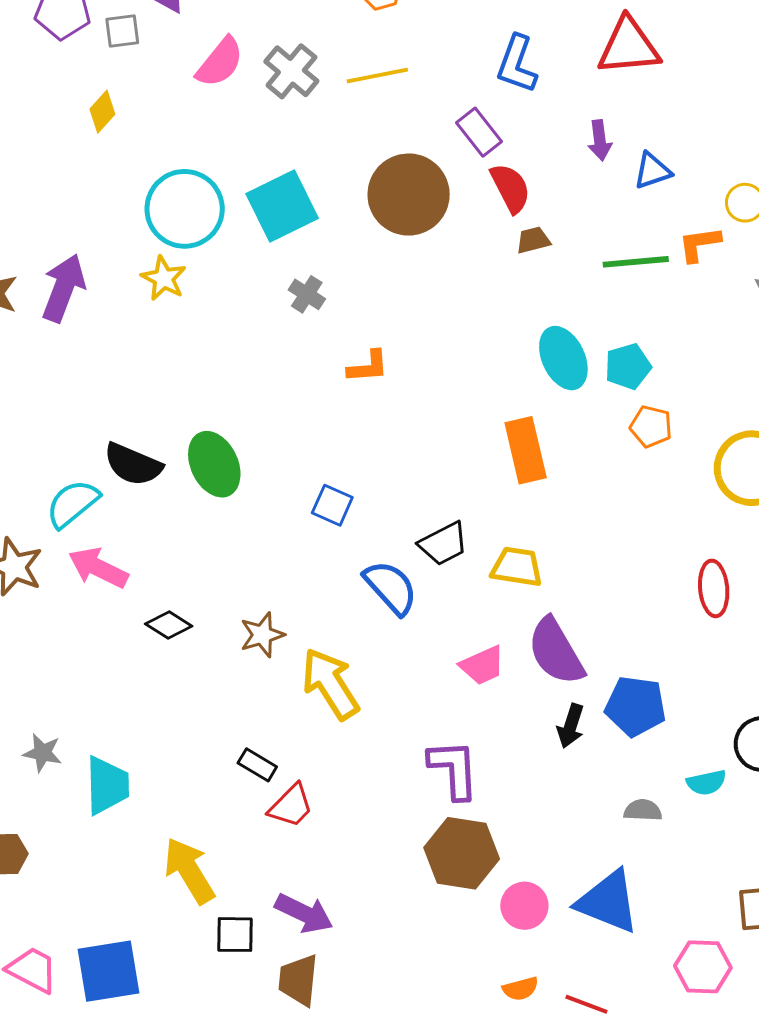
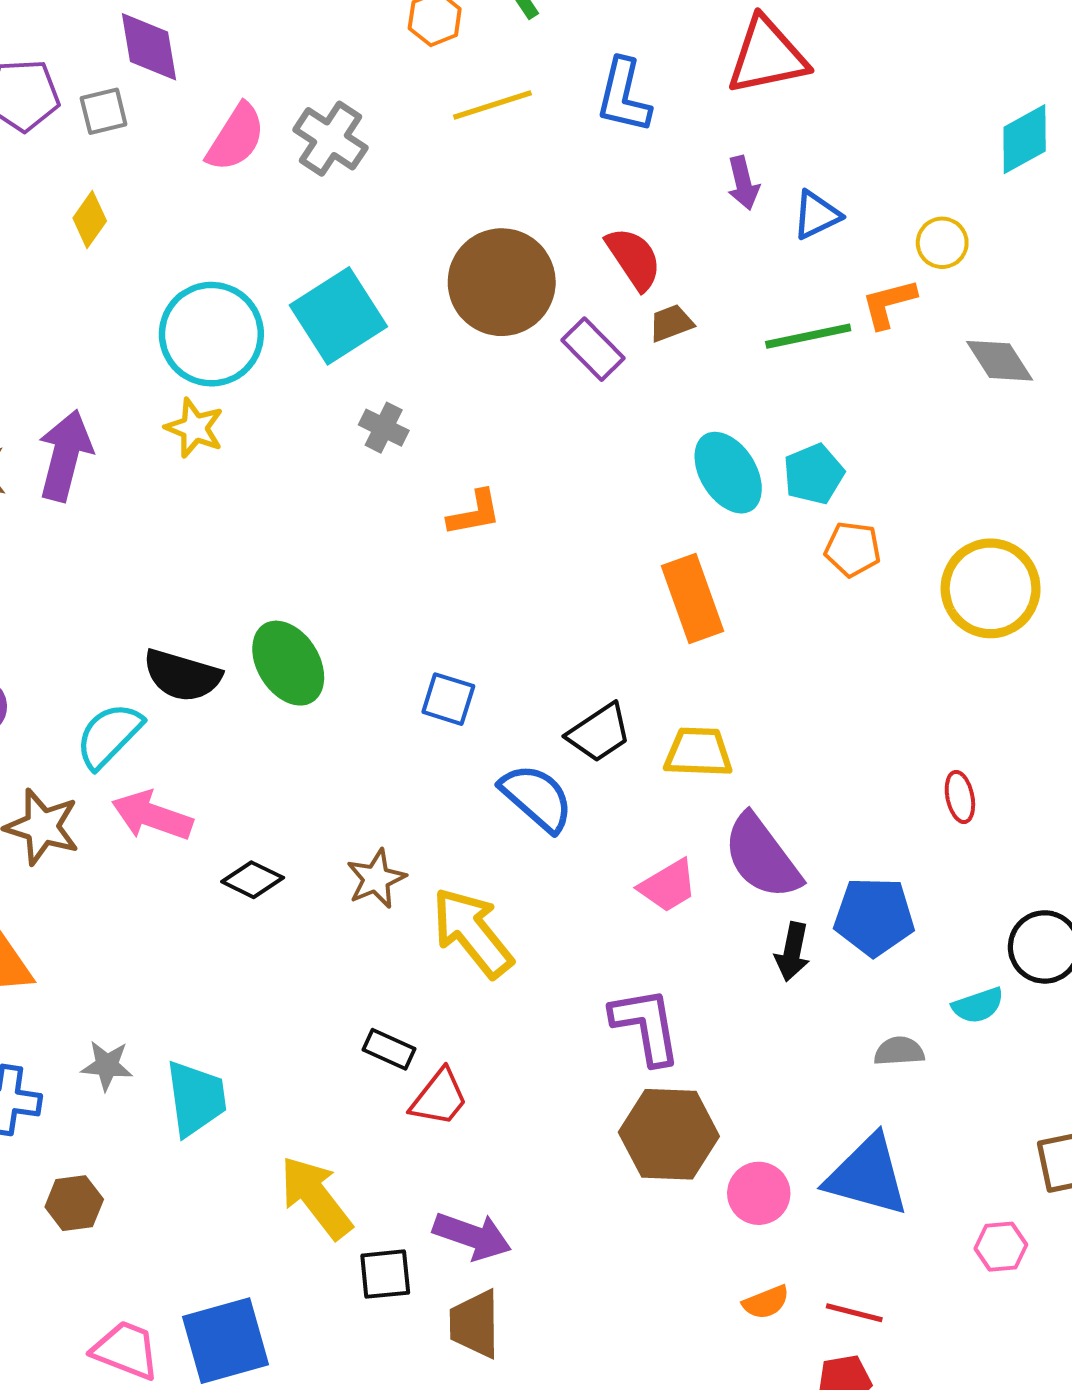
yellow line: (377, 75) -> (492, 105), moved
purple rectangle: (479, 132) -> (593, 349), moved
red ellipse: (714, 588) -> (960, 797), moved, size x0.7
pink hexagon: (703, 967) -> (1001, 1247), size x0.7

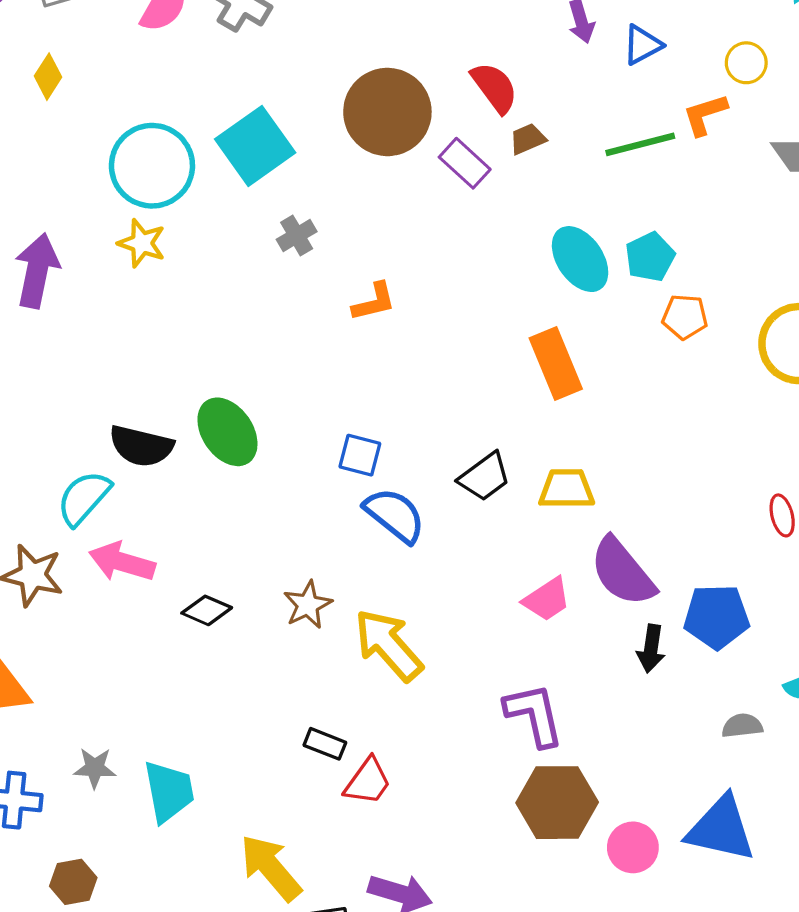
gray cross: (384, 428) -> (297, 236), turned 36
blue semicircle: (537, 798) -> (395, 515), moved

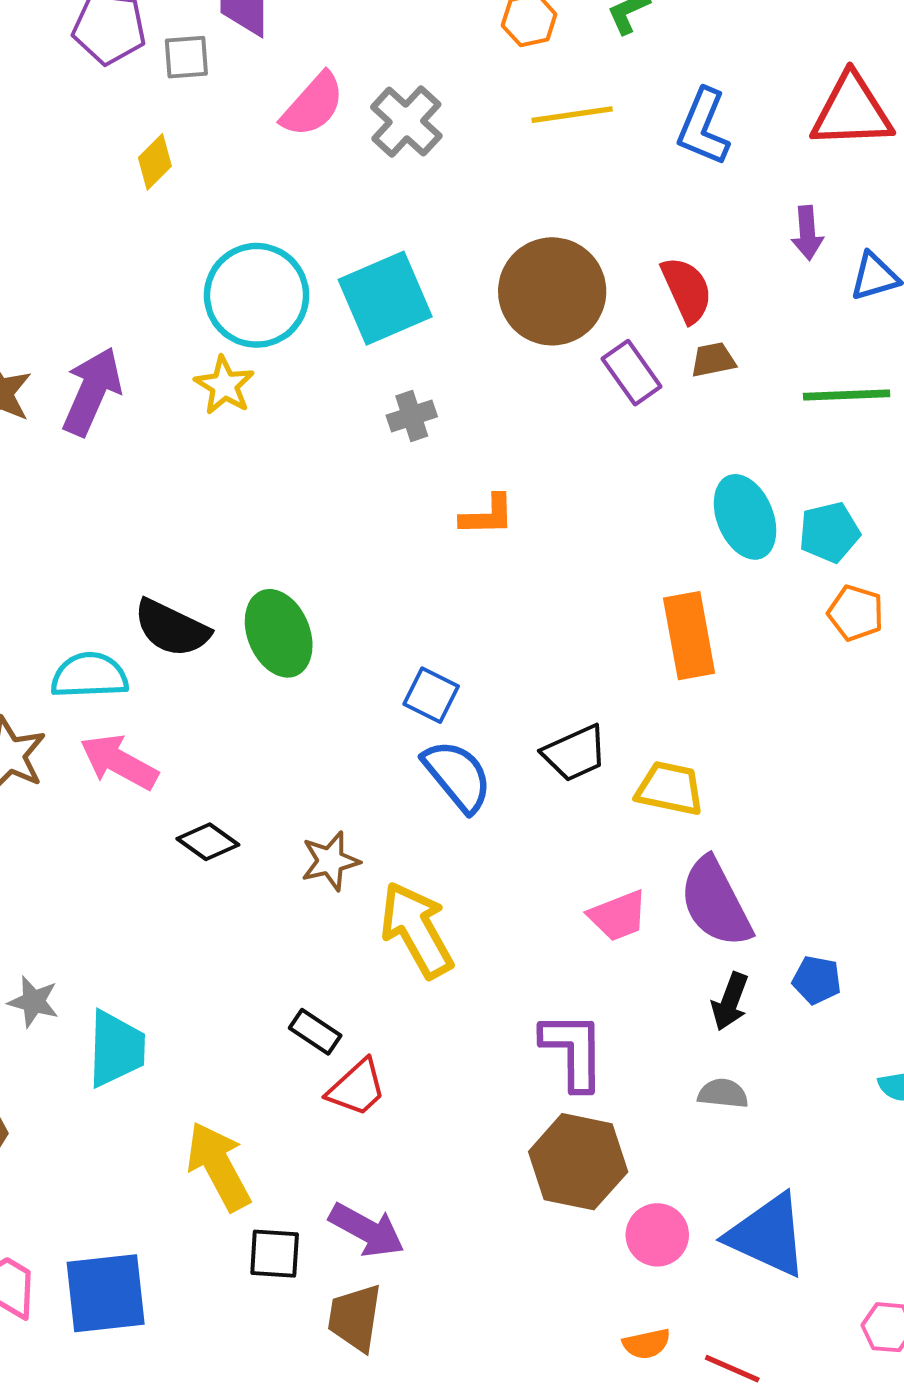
cyan semicircle: (84, 498) -> (89, 676), turned 34
blue pentagon: (717, 617) -> (817, 980), size x0.6
gray semicircle: (742, 726) -> (723, 1094), moved

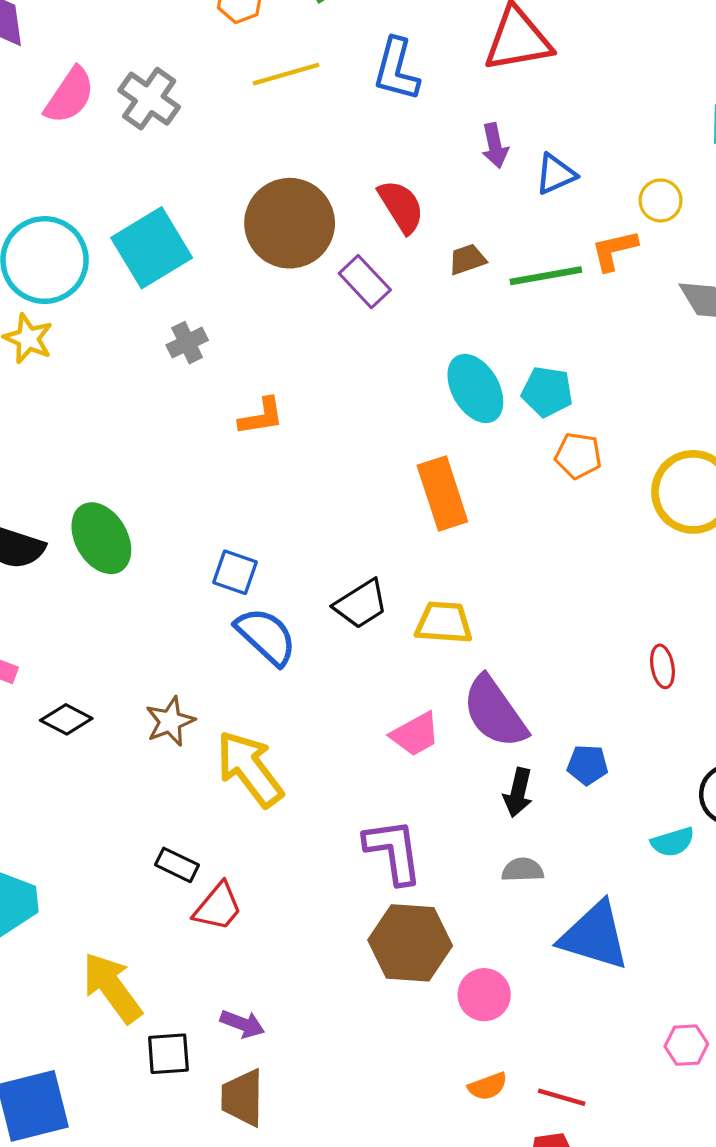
brown trapezoid: (713, 360) -> (467, 259), moved
cyan pentagon: (829, 532) -> (547, 392), turned 30
purple arrow: (367, 1230) -> (242, 1024), size x0.7
blue triangle: (768, 1235) -> (594, 936), moved

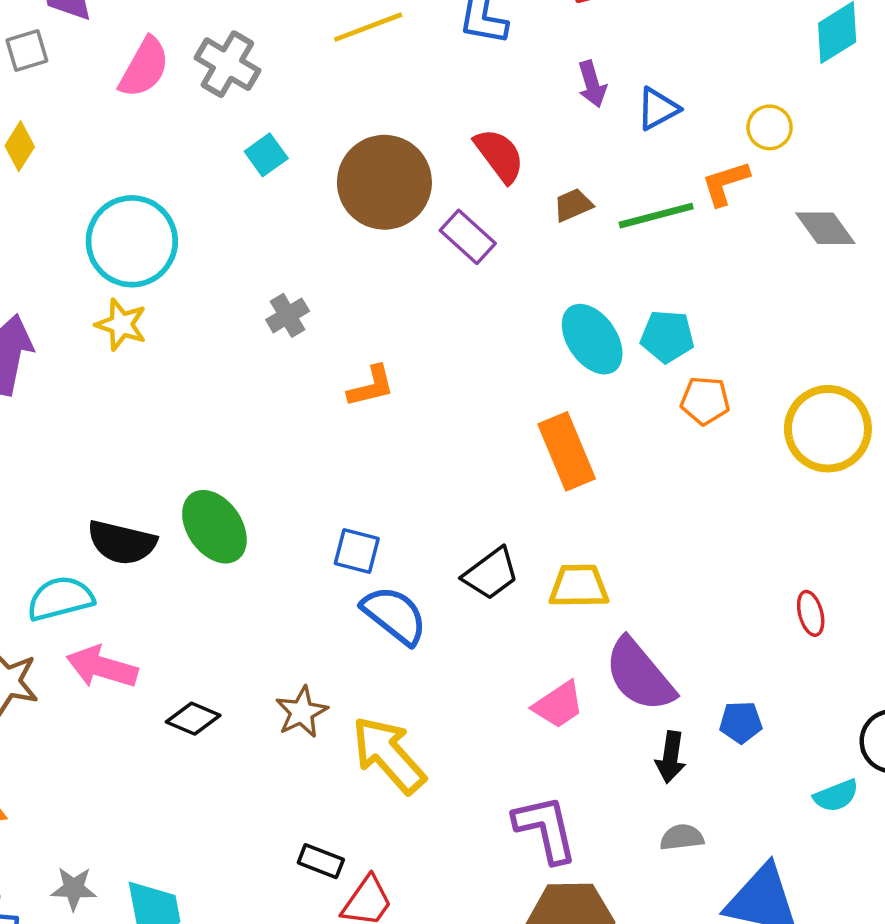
cyan square: (152, 248) -> (266, 155), moved, size x0.5

